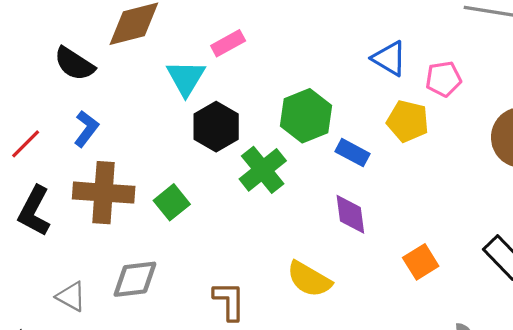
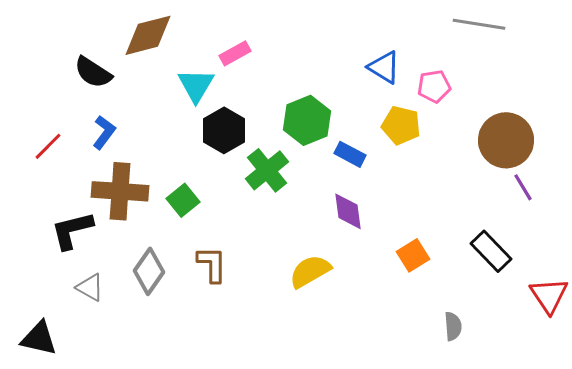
black L-shape: (34, 211) -> (72, 230), moved, turned 48
gray diamond: (135, 279) -> (149, 271), turned -48
yellow semicircle: (309, 279) -> (310, 271), turned 120
brown L-shape: (229, 301) -> (212, 264), moved

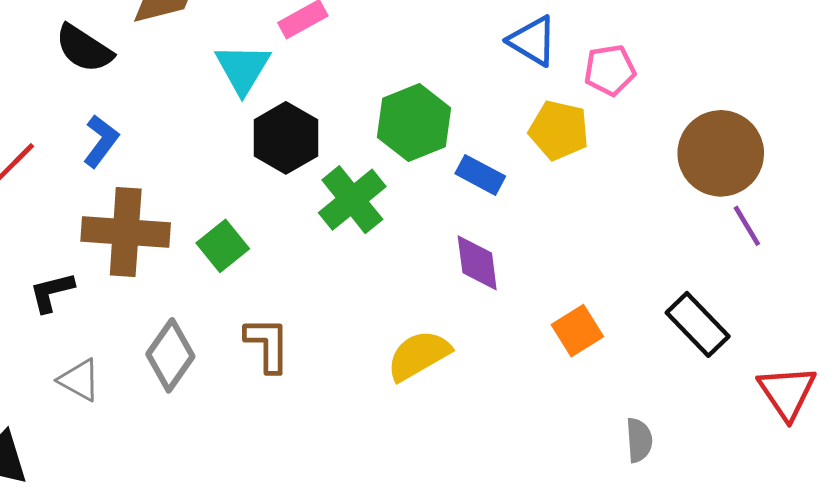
black L-shape: (72, 230) -> (52, 292), size x0.7

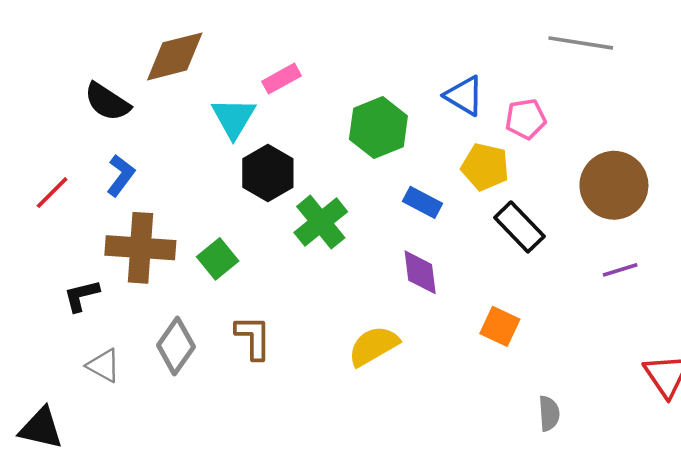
green hexagon: (414, 123) -> (378, 128), moved
purple line: (747, 226) -> (620, 270), moved, turned -76
black rectangle: (698, 324) -> (519, 227), moved
orange square: (577, 331) -> (500, 326), turned -33

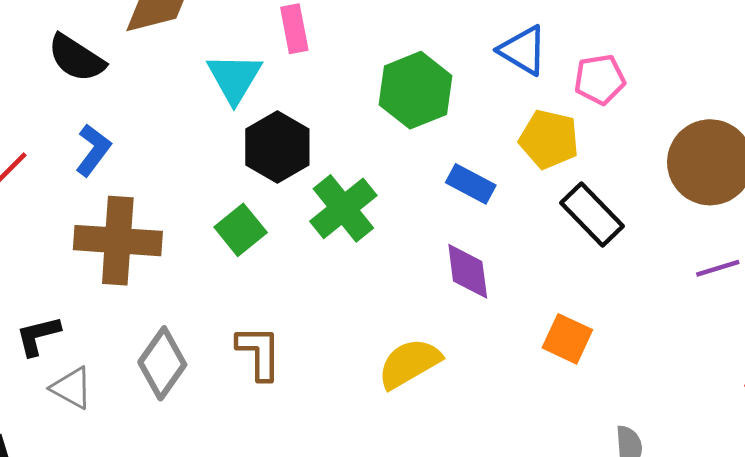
pink rectangle: (281, 79) -> (294, 29), turned -72
green square: (218, 259) -> (241, 230), moved
black L-shape: (82, 296) -> (38, 336), moved

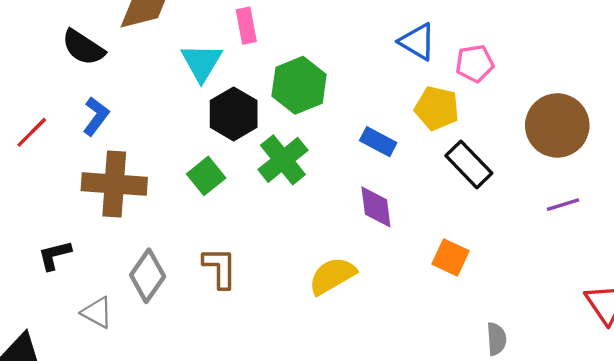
green hexagon: (415, 90) -> (299, 85), moved
gray triangle: (72, 388) -> (97, 313), moved

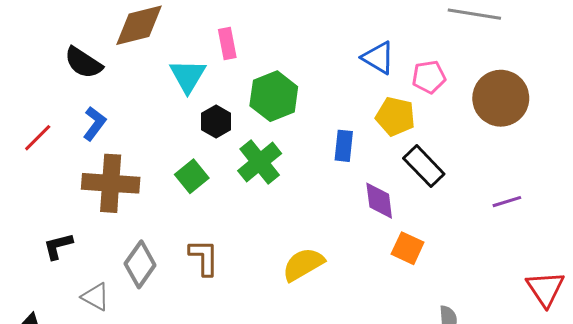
black hexagon: (234, 114) -> (216, 121), size x0.7
brown circle: (557, 125) -> (501, 98), moved
blue rectangle: (378, 142) -> (344, 146), turned 68
purple diamond: (376, 207) -> (379, 201), moved

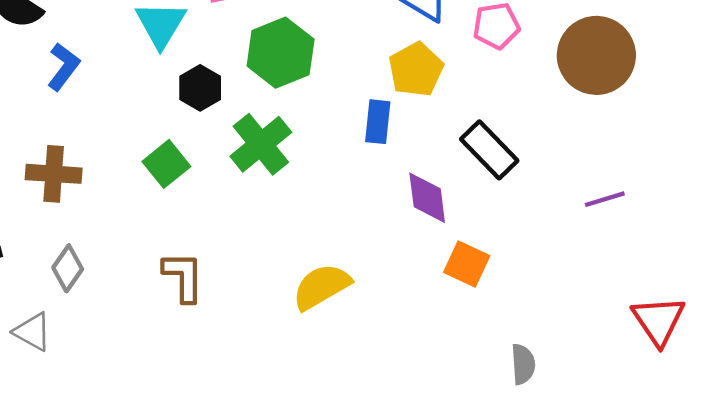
yellow pentagon: (395, 116) -> (416, 70), moved, turned 30
blue L-shape: (94, 124) -> (63, 67), moved
brown cross: (111, 183) -> (54, 174), size x0.7
gray diamond: (140, 264) -> (68, 268), moved, size x0.7

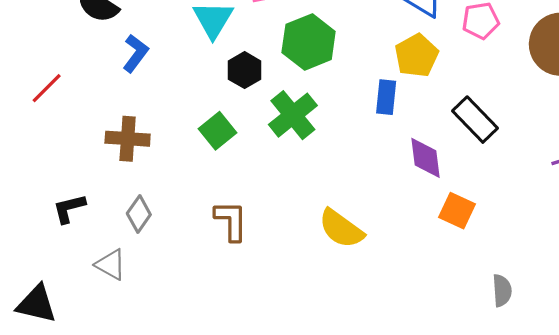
yellow semicircle: (321, 287) -> (341, 229), turned -114

